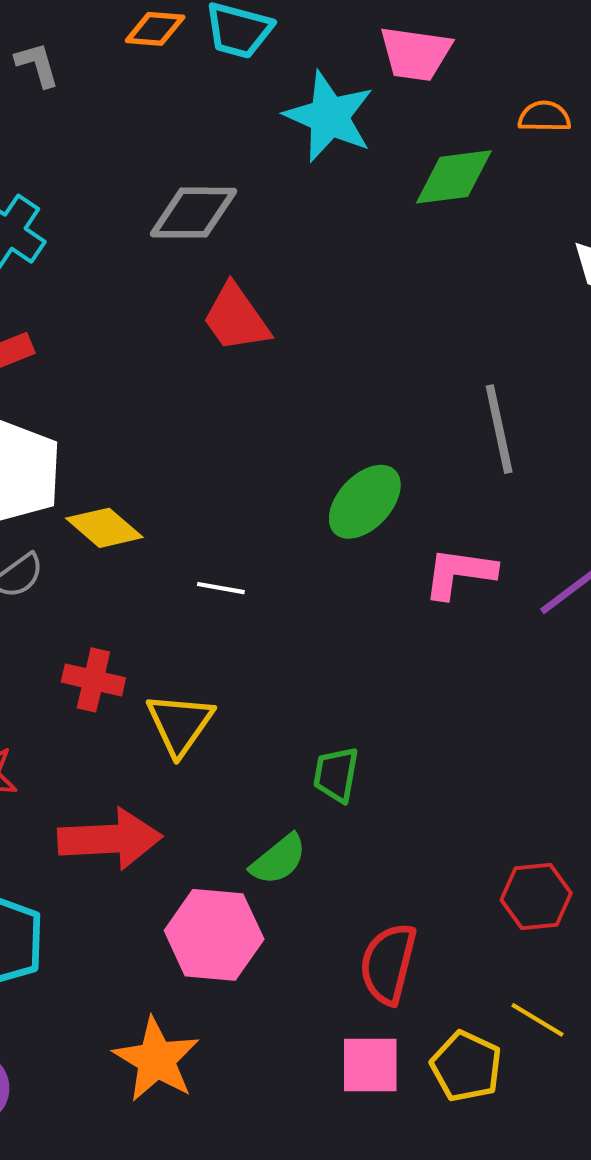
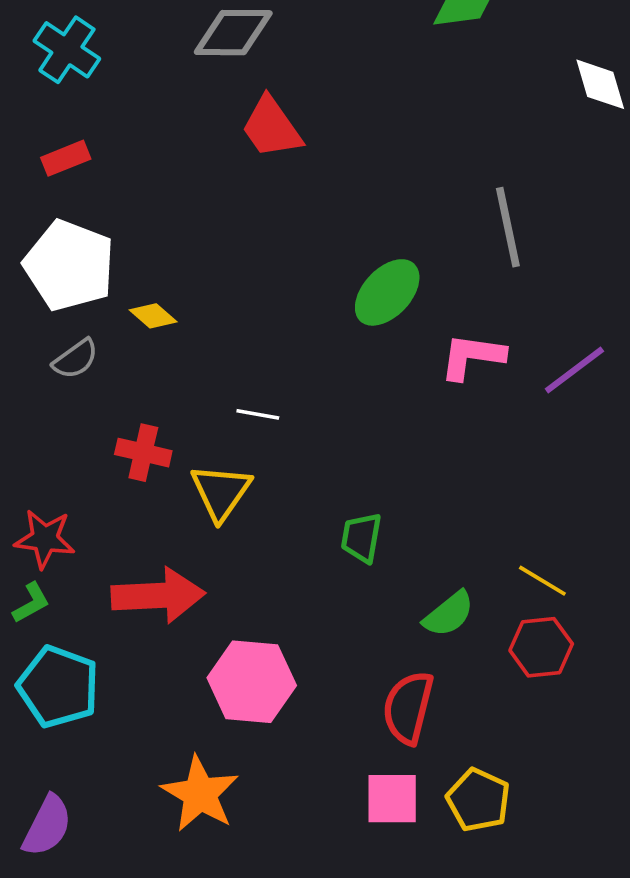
yellow diamond: (104, 528) -> (153, 316), size x0.7
white line: (221, 588) -> (258, 414), moved
green semicircle: (278, 859) -> (449, 614), moved
yellow line: (537, 1020) -> (542, 581), moved

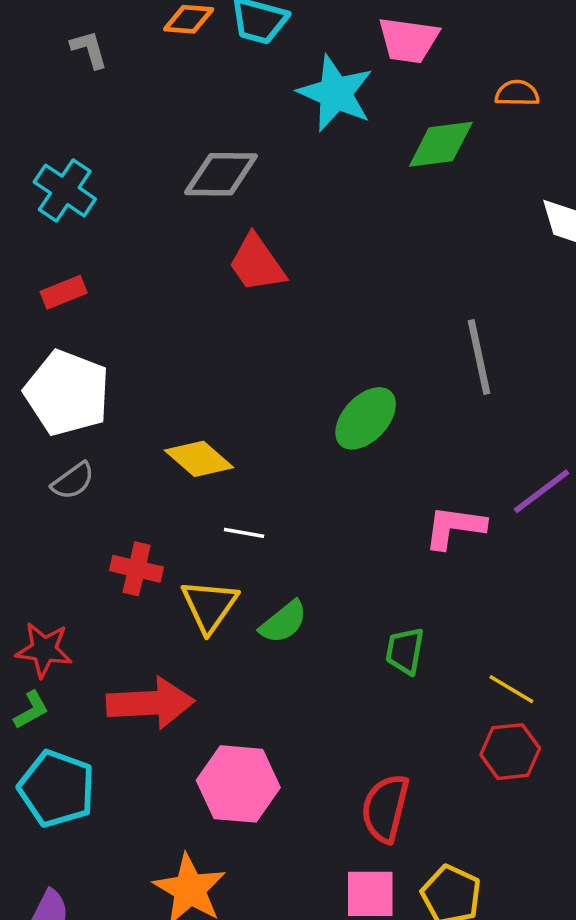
yellow diamond: (153, 316) -> (199, 459), moved, size x1.5
pink L-shape: (472, 357) -> (455, 527), moved
green trapezoid: (361, 538) -> (405, 651), moved
green semicircle: (449, 614) -> (283, 622), moved

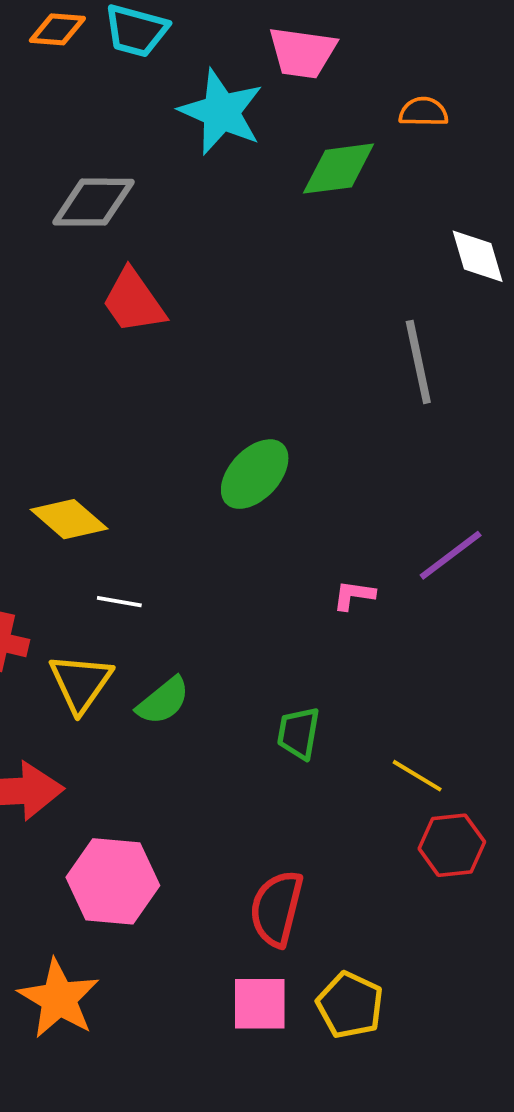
gray line: (479, 357) -> (418, 362), moved
pink L-shape: (455, 527) -> (354, 595), size x0.6
red hexagon: (510, 752) -> (452, 845), moved

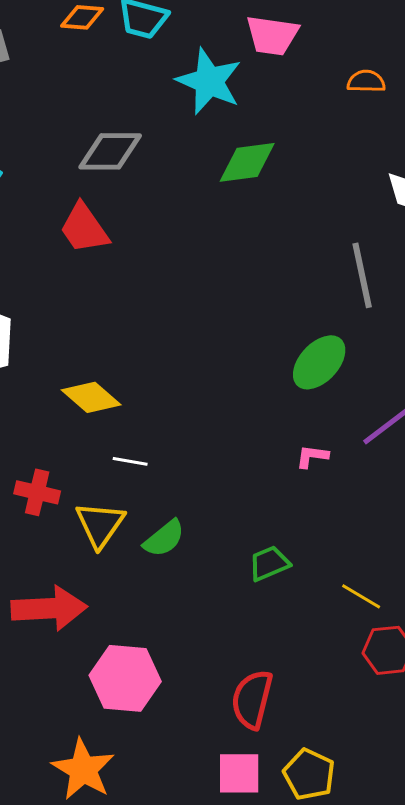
green diamond: (338, 169) -> (247, 162), moved
red trapezoid: (133, 301) -> (84, 228), moved
green ellipse: (255, 474) -> (319, 362), moved
green trapezoid: (298, 733) -> (269, 563), turned 57

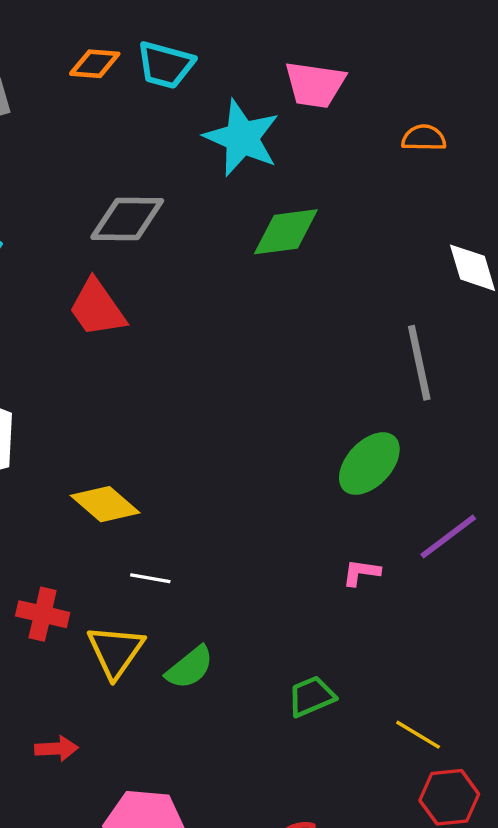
red arrow: (49, 608) -> (56, 749), size x0.5

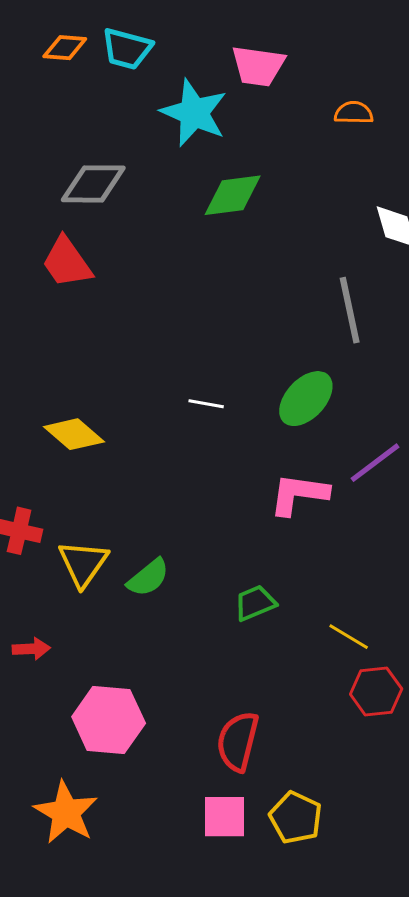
pink L-shape: (361, 572) -> (299, 494), size x1.8
white line: (150, 578) -> (206, 404), moved

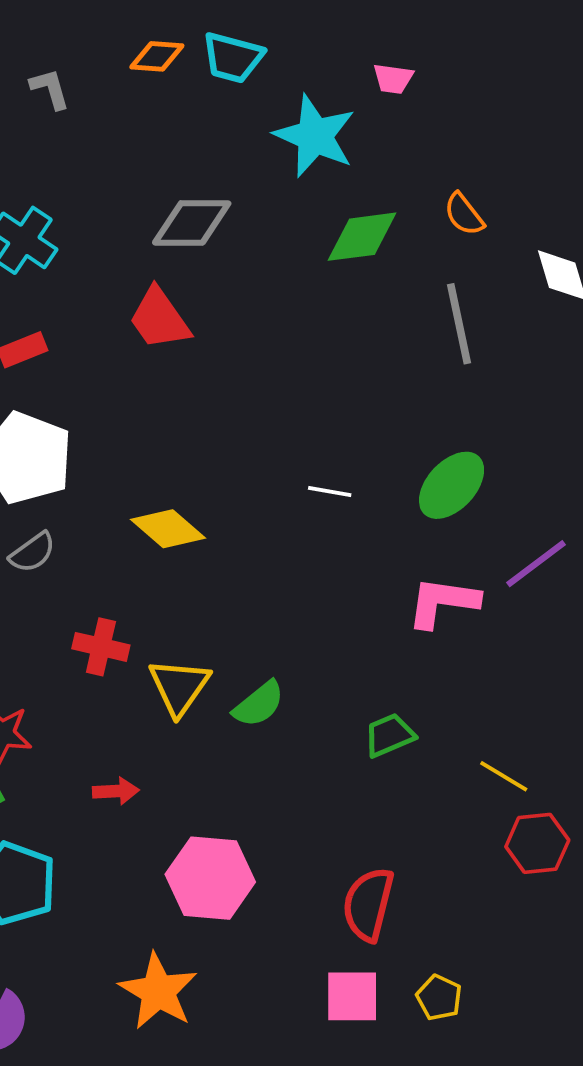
pink trapezoid: (258, 66) -> (393, 79), size x0.6
orange semicircle: (354, 113) -> (464, 214), moved, turned -129
gray line: (350, 310) -> (459, 324), moved
yellow pentagon: (296, 818) -> (439, 998), size x0.7

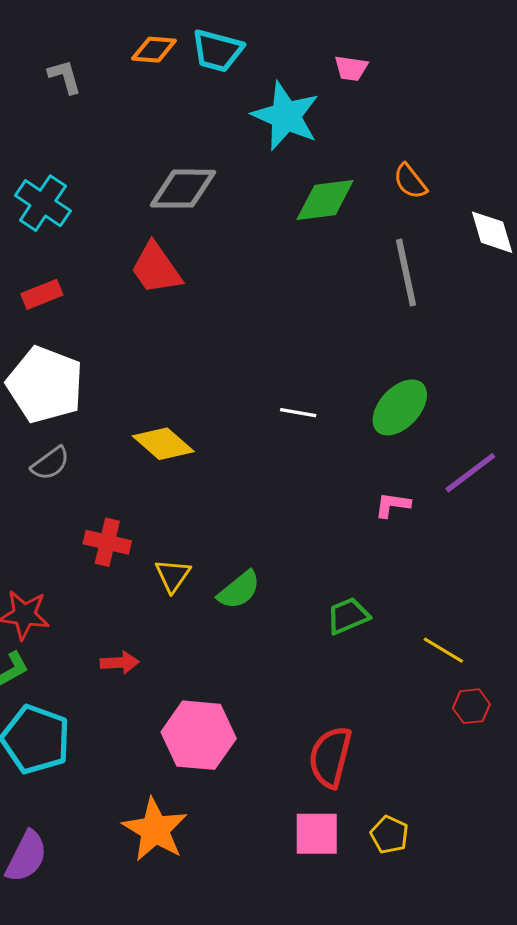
pink L-shape: (443, 602) -> (393, 505), size x0.6
yellow triangle: (179, 687) -> (173, 575), size x0.7
red hexagon: (537, 843) -> (471, 706), size x0.7

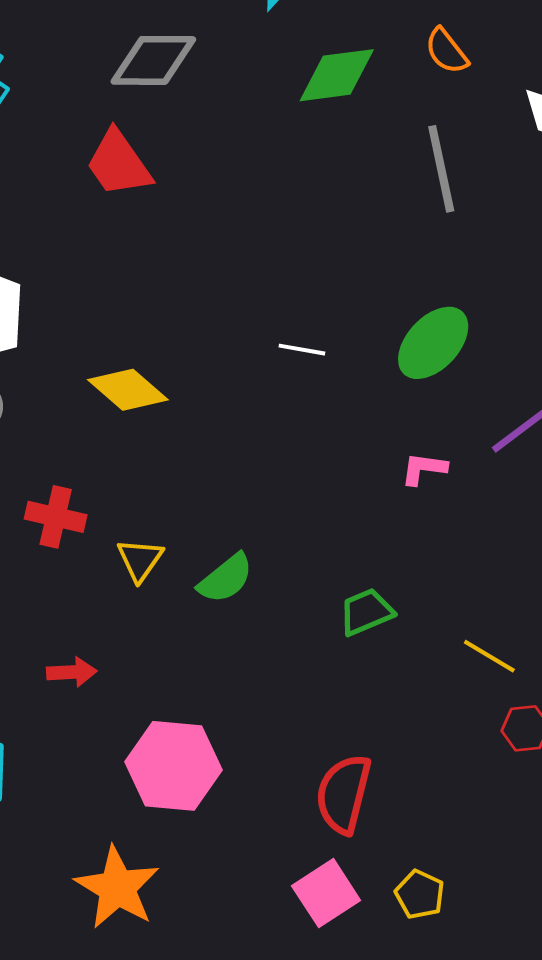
pink square: (317, 834) -> (326, 893), turned -33

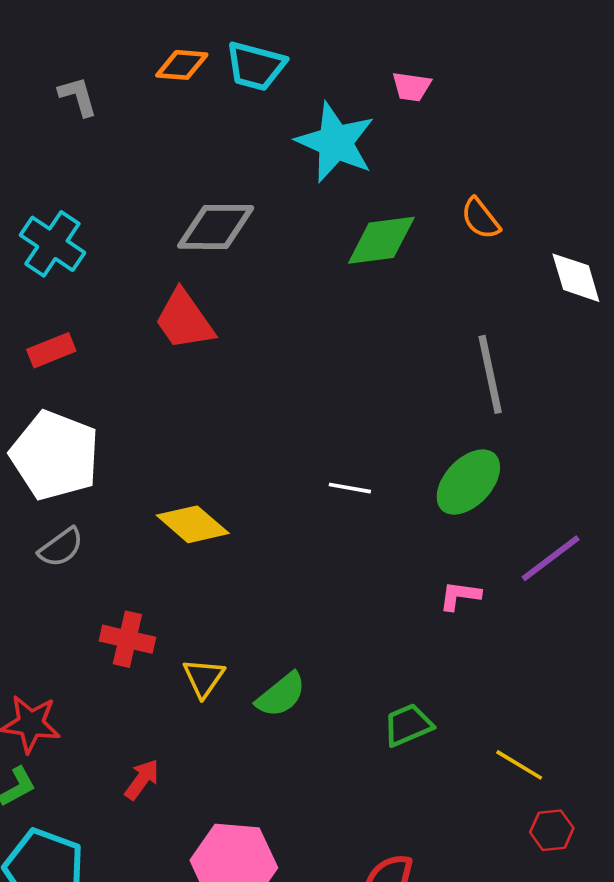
gray line: (441, 169) -> (490, 374), moved
red arrow: (72, 672) -> (142, 779), turned -51

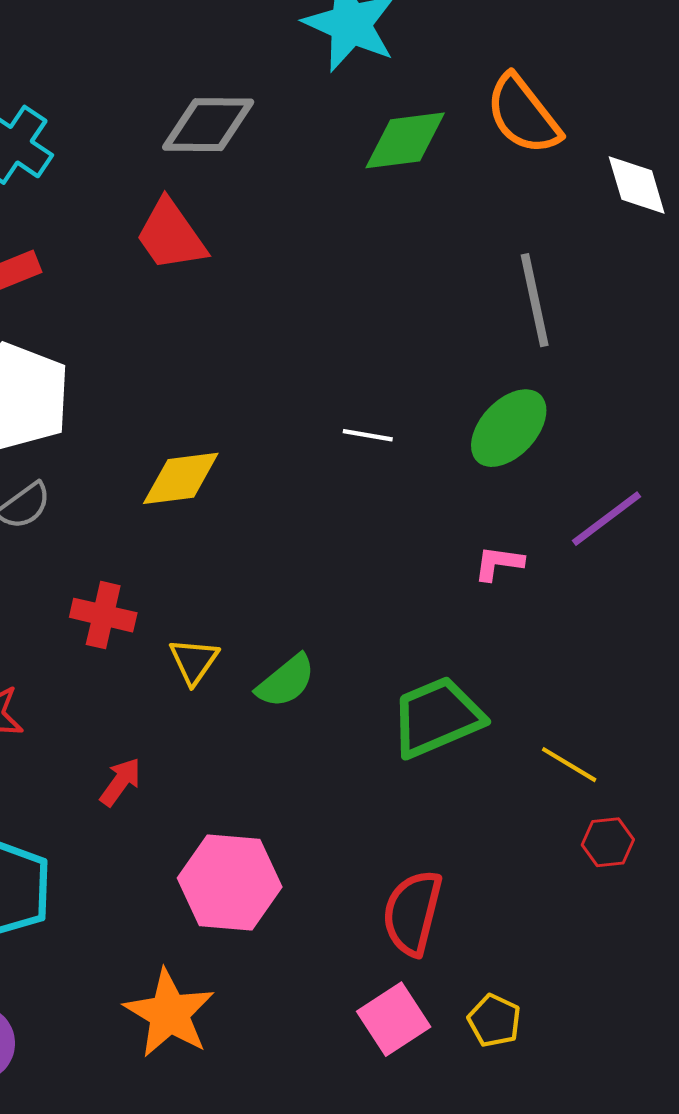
orange semicircle: (480, 218) -> (523, 115), size x1.6
yellow diamond: (193, 524) -> (181, 478), turned -48
green trapezoid: (408, 725) -> (437, 717), size x1.6

